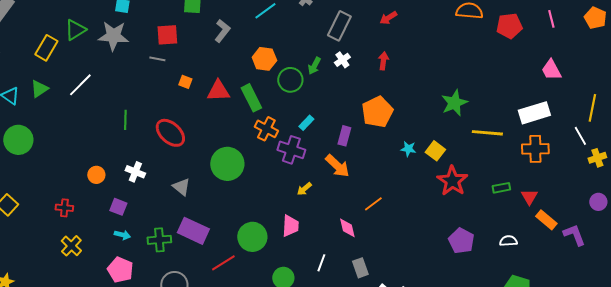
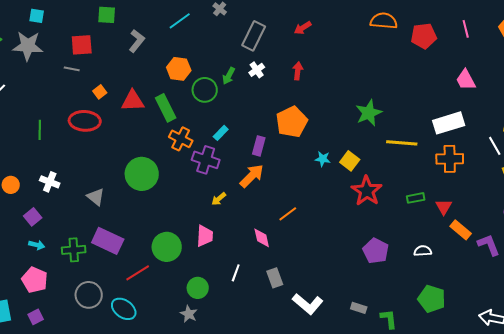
orange square: (185, 82) -> (100, 92), turned 32
red ellipse: (170, 133) -> (85, 121), moved, turned -40
orange arrow: (337, 166) -> (252, 176), turned -88
purple square: (118, 207) -> (33, 217), turned 30

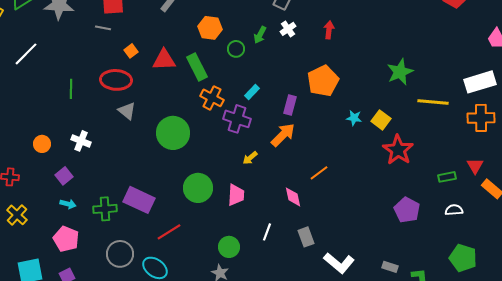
green circle: (205, 90) -> (236, 49), size x0.7
gray triangle: (96, 197) -> (127, 111), moved
green rectangle: (416, 198) -> (447, 177), moved
green circle: (167, 247) -> (198, 188), moved

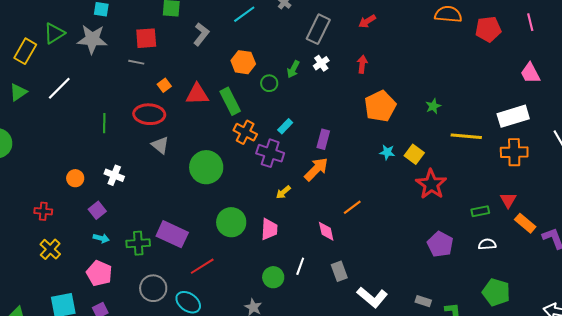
green star: (400, 72) -> (433, 106), size x0.6
orange pentagon: (323, 81) -> (380, 106), moved
green circle: (229, 247) -> (273, 277), moved

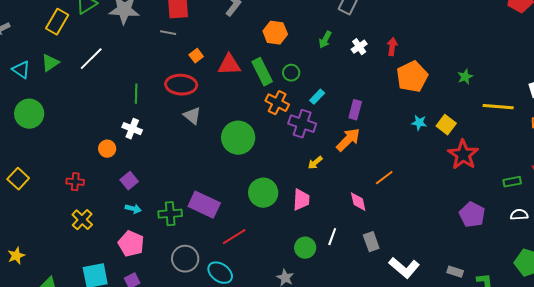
white cross: (321, 63) -> (359, 47), moved
red arrow: (362, 64) -> (392, 47), moved
green circle: (269, 83) -> (291, 73), moved
white cross: (114, 175) -> (132, 129), moved

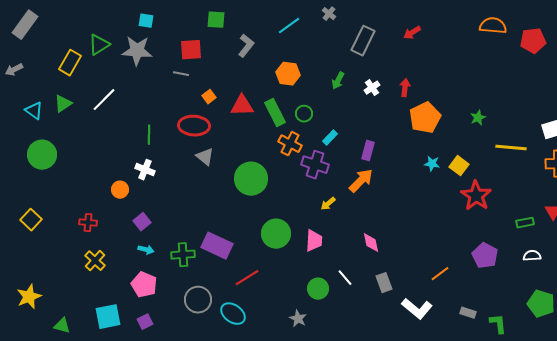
orange line: (384, 178) -> (440, 274), moved
white line: (332, 237) -> (345, 278), turned -60
yellow star: (16, 256) -> (29, 297), size x1.4

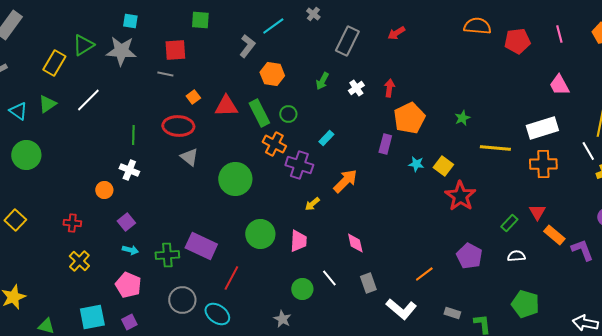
gray L-shape: (246, 46) -> (247, 46), moved
cyan rectangle: (330, 138) -> (326, 138), moved
purple rectangle: (368, 151) -> (385, 144), moved
green rectangle: (525, 223) -> (509, 223), turned -36
red line: (247, 278) -> (231, 278), turned -30

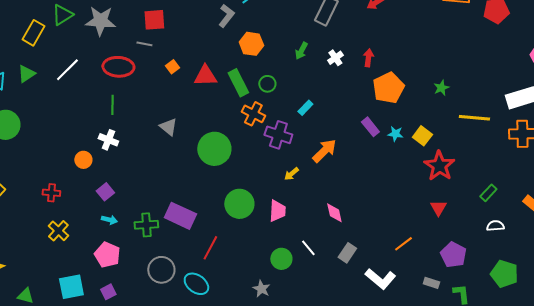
red ellipse: (178, 126) -> (118, 67), moved
purple rectangle: (385, 144) -> (370, 127), moved, turned -54
red triangle: (537, 212) -> (438, 208), moved
purple pentagon: (469, 256) -> (453, 255), moved
gray rectangle: (368, 283) -> (347, 253), turned 54

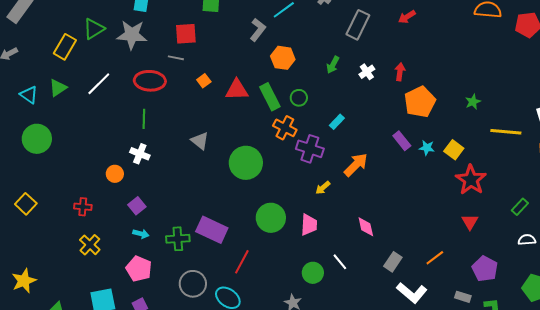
gray rectangle: (347, 253) -> (393, 262), moved

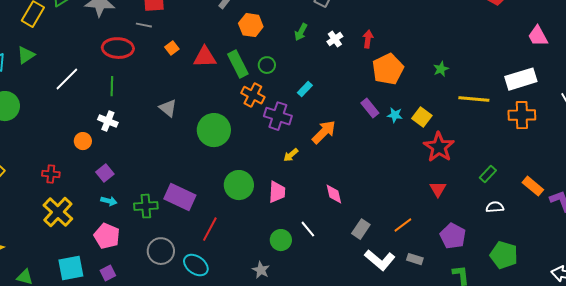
white line: (99, 84) -> (67, 79), moved
yellow cross: (90, 245) -> (58, 212), size x1.4
gray rectangle: (463, 297) -> (415, 259), moved

